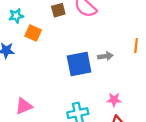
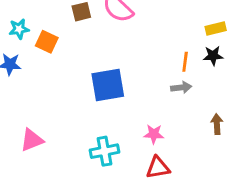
cyan star: (16, 16) -> (19, 29), moved
gray arrow: (105, 56) -> (181, 87), moved

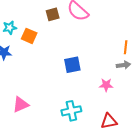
blue square: (108, 85) -> (72, 65), size x0.7
pink star: (154, 134) -> (106, 85), moved

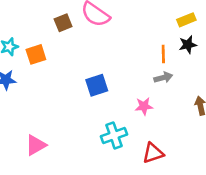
orange square: (29, 36) -> (36, 54), turned -35
cyan cross: (71, 111) -> (114, 135), moved

